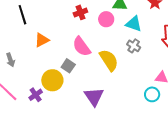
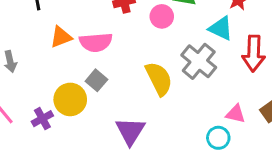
cyan triangle: (134, 24) -> (221, 28), moved
gray cross: (134, 46) -> (199, 61), size x1.6
pink semicircle: (82, 47) -> (96, 42), moved, turned -65

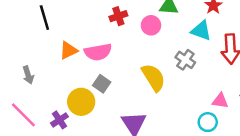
gray cross: (199, 61) -> (185, 60), size x0.7

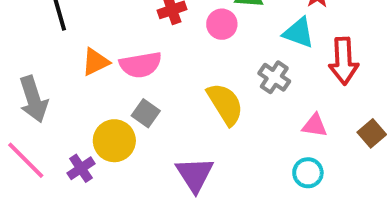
gray arrow: (28, 75) -> (33, 99), size x1.6
pink triangle: (220, 101) -> (315, 125), moved

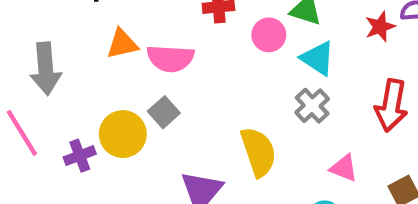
cyan triangle: (299, 33) -> (318, 58), moved
yellow semicircle: (225, 104) -> (258, 152), moved

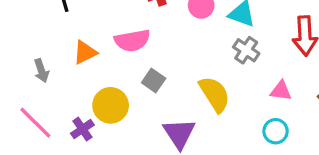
orange triangle: (122, 44) -> (85, 52), moved
gray arrow: (46, 69) -> (41, 71), size x0.6
gray square: (164, 112) -> (154, 80), moved

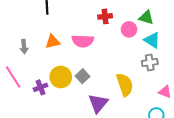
gray cross: (246, 50) -> (150, 63), turned 35
gray square: (154, 80) -> (83, 76), moved

